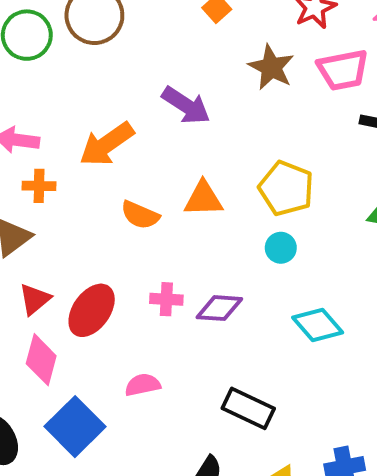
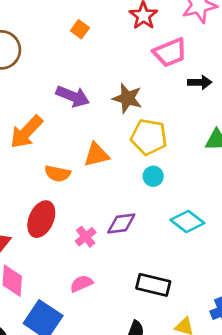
brown star: (271, 67) -> (127, 98), moved
pink cross: (166, 299) -> (86, 237), moved, turned -30
red ellipse: (92, 310) -> (41, 219), moved

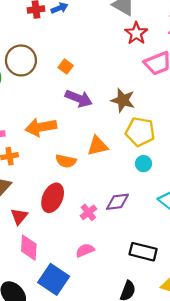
orange square: (80, 29) -> (66, 66), moved
orange arrow: (26, 132) -> (41, 127), turned 36

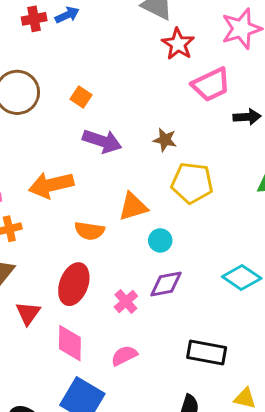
brown star: (123, 100) -> (165, 140), size x0.7
cyan circle: (143, 164) -> (160, 240), moved
pink diamond: (29, 248) -> (70, 343), moved

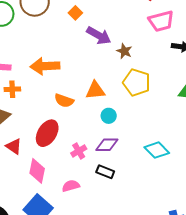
purple arrow: (102, 141) -> (99, 35), moved
red triangle: (28, 313) -> (14, 146), turned -42
black rectangle: (207, 353) -> (105, 172), moved, size x0.7

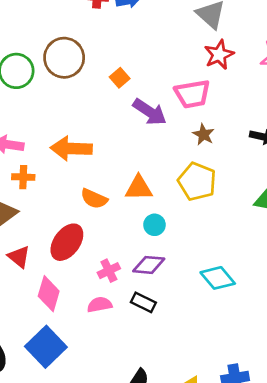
pink trapezoid: (161, 21) -> (192, 94), moved
brown star: (124, 51) -> (203, 134), moved
pink semicircle: (71, 186) -> (100, 305), moved

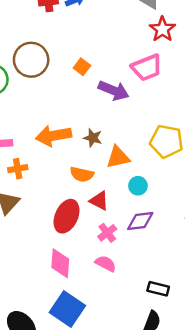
brown star: (203, 134) -> (93, 138), moved
red triangle: (19, 257) -> (99, 201), moved
black rectangle: (143, 302) -> (158, 289), moved
pink semicircle: (100, 305) -> (106, 264), turned 50

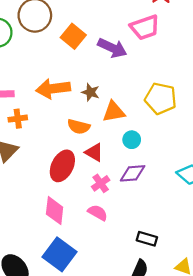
orange square: (82, 67) -> (73, 36), moved, size x1.5

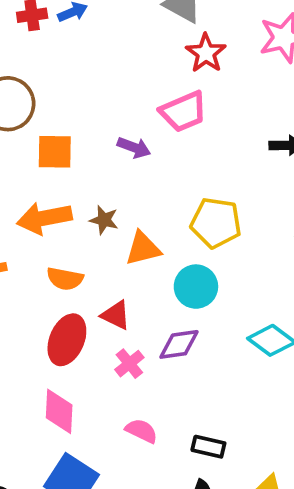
orange square: (73, 36) -> (55, 152), moved, turned -35
purple arrow: (112, 48) -> (134, 147), size x0.7
orange semicircle: (79, 127) -> (65, 279), moved
cyan circle: (132, 140) -> (196, 287), moved, size x1.5
pink semicircle: (98, 213) -> (141, 431), moved

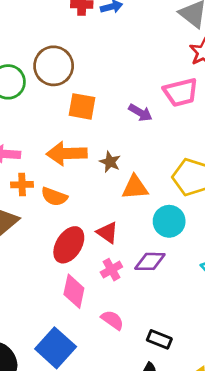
orange semicircle: (65, 279) -> (54, 197), moved
pink diamond: (59, 411) -> (74, 291), moved

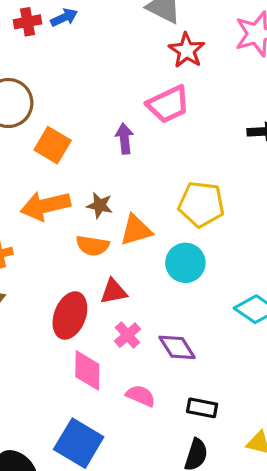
orange square: (82, 106) -> (53, 145), turned 32
purple arrow: (140, 113) -> (125, 139), turned -115
orange semicircle: (54, 197) -> (93, 246), moved
red triangle: (107, 233) -> (114, 291), turned -35
purple diamond: (150, 261) -> (177, 347), moved, turned 68

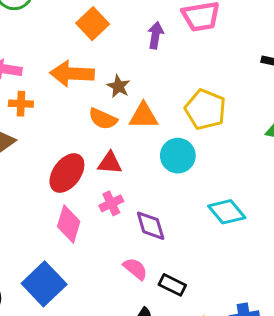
pink semicircle: (141, 396) -> (135, 269), moved
black rectangle: (202, 408) -> (172, 285), moved

